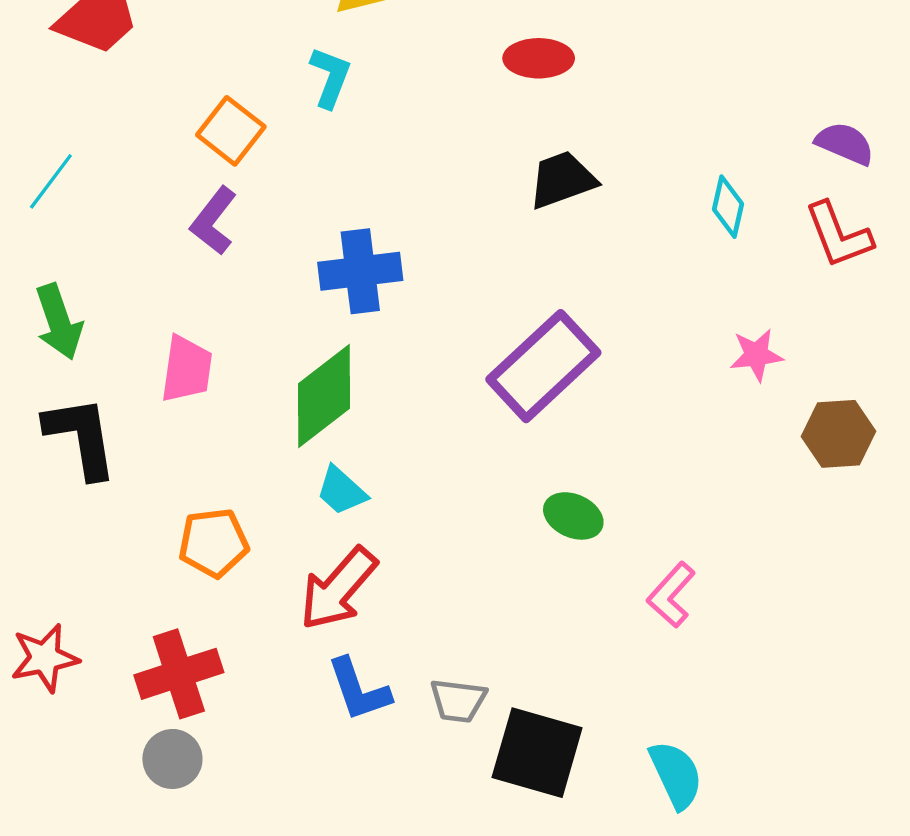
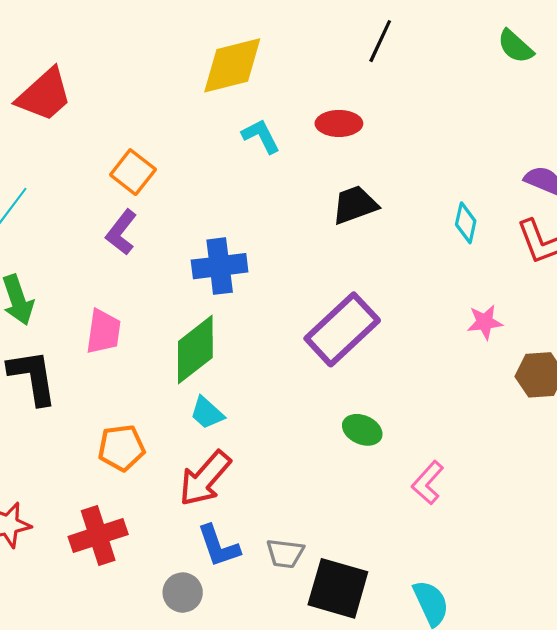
cyan L-shape: (330, 77) -> (261, 136), moved, turned -48
gray circle: (172, 759) -> (183, 593), moved

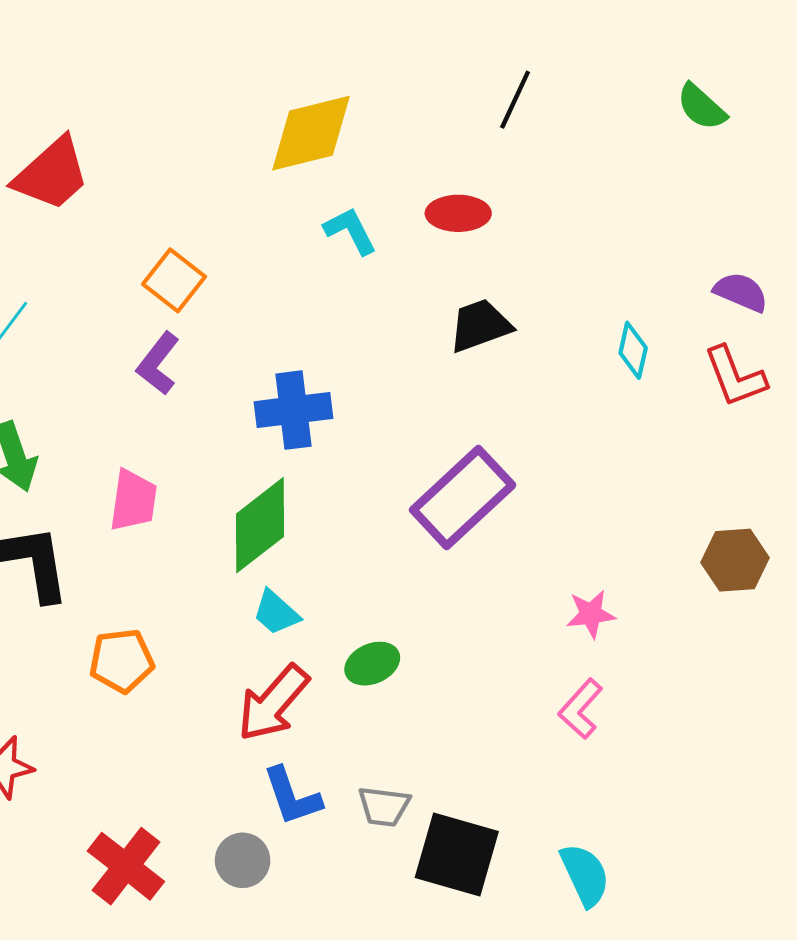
pink star: (485, 322) -> (591, 614), moved
green ellipse: (362, 430) -> (372, 664), moved, turned -48
orange pentagon: (121, 448) -> (122, 661), moved
red cross: (98, 535) -> (126, 866), moved, turned -34

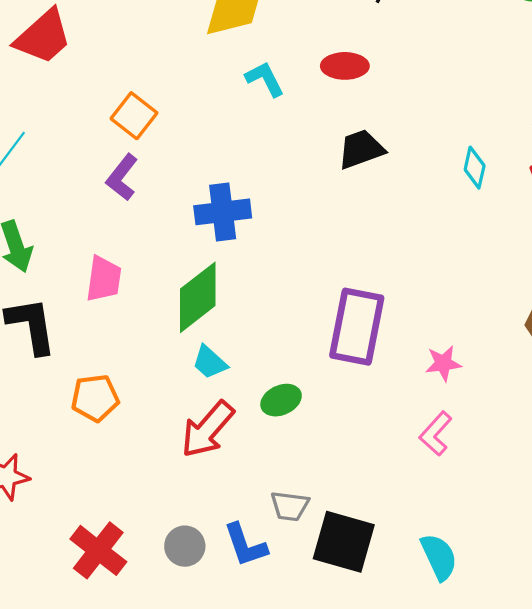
purple rectangle: (463, 497) -> (357, 327), moved, turned -36
blue L-shape: (292, 796) -> (245, 545), moved

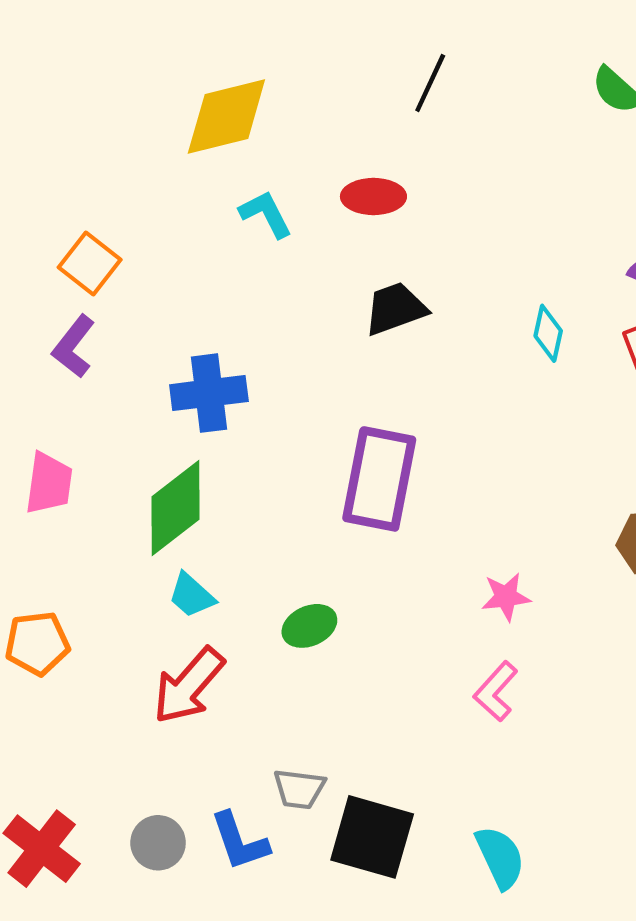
purple rectangle: (357, 327) -> (379, 479), moved
green ellipse: (281, 400) -> (309, 626), moved

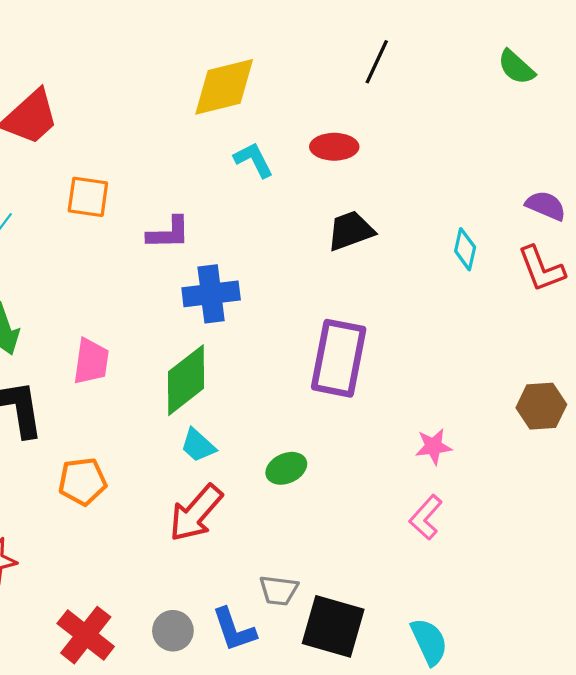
orange square: (90, 263) -> (88, 197), moved, turned -30
purple L-shape: (74, 346) -> (169, 233), moved, turned -129

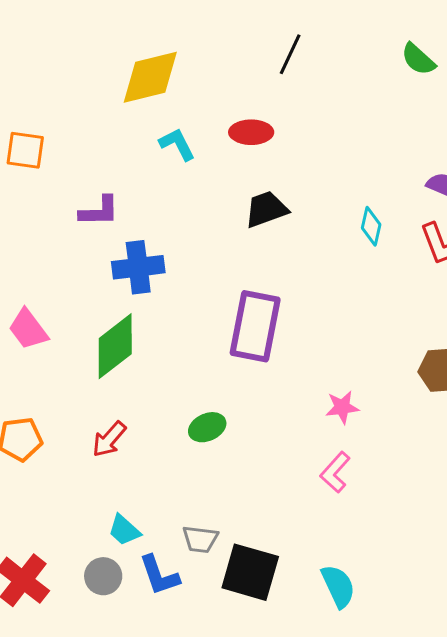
orange square: (88, 197) -> (25, 150), moved
pink trapezoid: (91, 361) -> (28, 329), turned 135
cyan trapezoid: (198, 445) -> (124, 530), moved
red arrow: (196, 513) -> (109, 439), moved, size x0.7

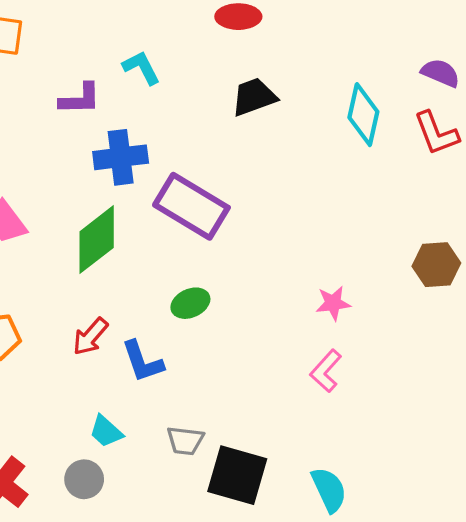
cyan L-shape: (177, 144) -> (141, 68), moved
cyan diamond: (371, 226) -> (363, 115), size x1.5
purple rectangle: (255, 326) -> (191, 206), moved, turned -70
green ellipse: (207, 427) -> (190, 303), moved
blue L-shape: (159, 575) -> (142, 362), moved

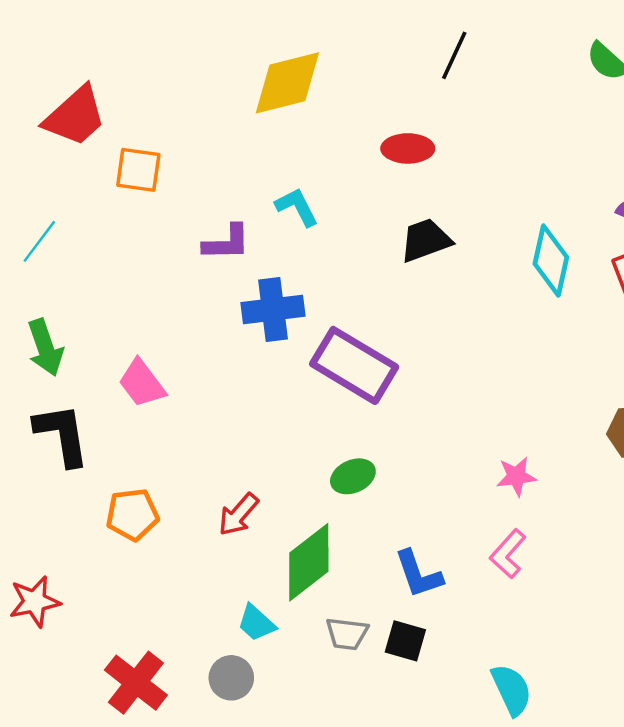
green diamond: (97, 240) -> (309, 562), moved
blue L-shape: (142, 362) -> (418, 574), moved
black square: (237, 475) -> (405, 641), moved, size x0.6

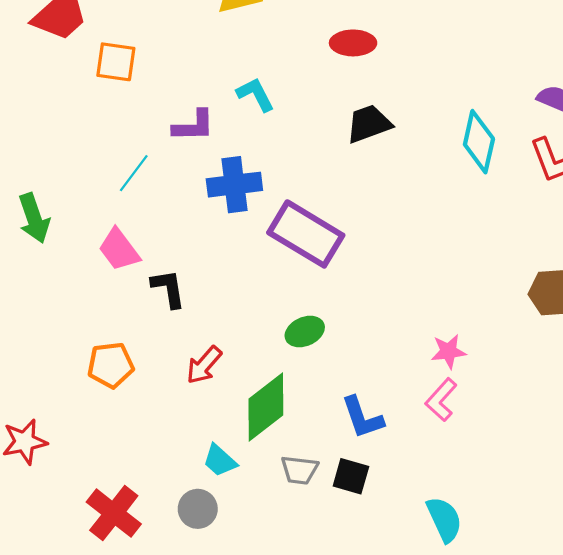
cyan line: (39, 241) -> (134, 173), moved
black L-shape: (62, 435) -> (168, 288), moved, size x0.7
pink star: (516, 476) -> (448, 351), moved

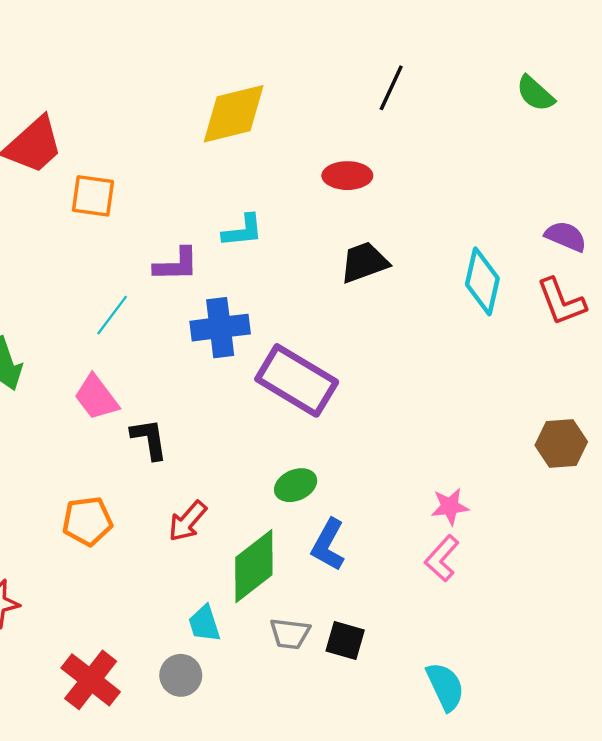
cyan L-shape: (255, 94) -> (243, 231), turned 111
blue L-shape: (362, 418) -> (328, 545), moved, turned 48
cyan trapezoid: (220, 461) -> (204, 624), turned 30

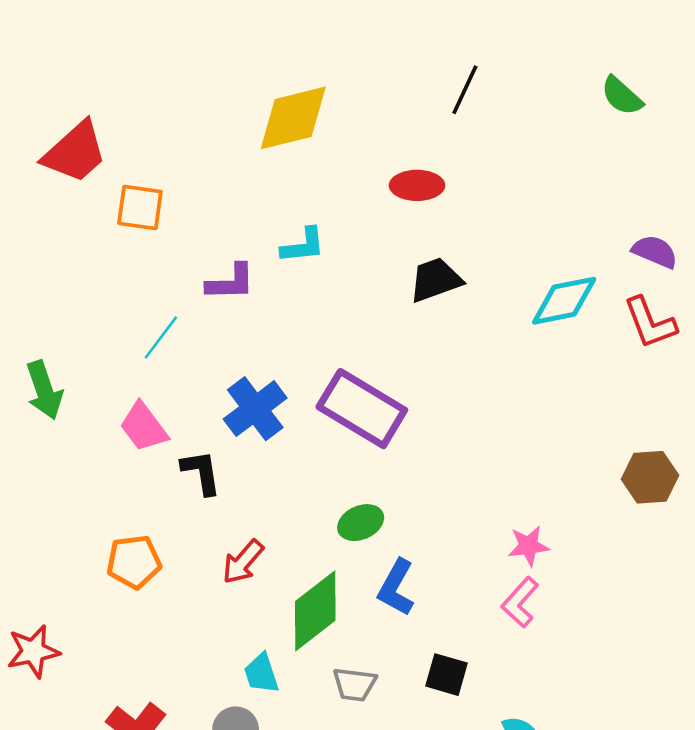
cyan diamond: (482, 281) -> (564, 301), turned 66
blue cross: (220, 328) -> (255, 409), moved, turned -30
black square: (345, 640) -> (446, 675), moved

